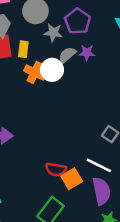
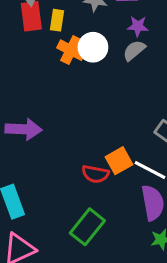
gray semicircle: (67, 55) -> (134, 50), moved
orange square: (72, 179) -> (119, 161), moved

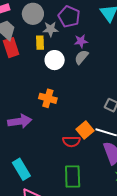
yellow rectangle: (57, 20) -> (40, 43), moved
orange cross: (71, 50) -> (48, 98), moved
green rectangle: (87, 227) -> (73, 176), turned -30

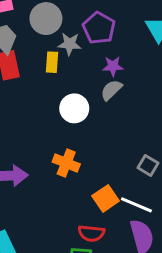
white circle: (55, 60) -> (74, 108), moved
orange cross: (48, 98) -> (66, 163), moved
red semicircle: (71, 142) -> (91, 233), moved

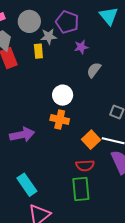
gray semicircle: (111, 90) -> (94, 70), moved
white circle: (74, 108) -> (63, 95), moved

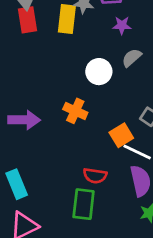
yellow rectangle: (38, 51) -> (67, 19), size x1.5
white circle: (63, 95) -> (99, 72), moved
orange square: (91, 140) -> (121, 135), moved

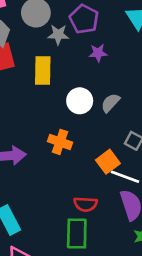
yellow rectangle: (67, 19) -> (43, 71), moved
gray semicircle: (132, 58) -> (110, 103), moved

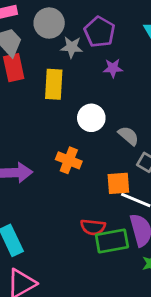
gray semicircle: (110, 103) -> (128, 136), moved, turned 85
orange square: (108, 162) -> (118, 183), turned 30
green rectangle: (77, 233) -> (112, 241), moved, turned 76

